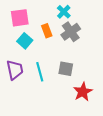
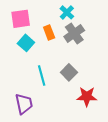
gray square: (66, 69) -> (69, 72), turned 35
purple trapezoid: (15, 70) -> (24, 104), moved
red star: (83, 92) -> (87, 96), turned 30

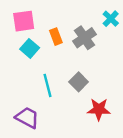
cyan cross: (67, 12) -> (111, 19), moved
purple trapezoid: (24, 104) -> (27, 118), turned -50

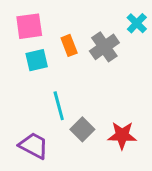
cyan square: (30, 48) -> (37, 60), turned 36
gray square: (79, 82) -> (82, 129), moved

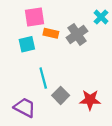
pink square: (29, 26) -> (34, 17), moved
orange rectangle: (69, 45) -> (51, 33), turned -56

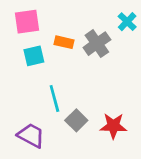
pink square: (34, 17) -> (27, 22), moved

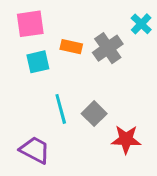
gray square: (76, 120) -> (94, 114), moved

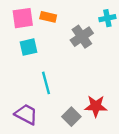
cyan cross: (141, 24) -> (107, 18), turned 35
orange rectangle: (71, 47) -> (48, 17), moved
gray square: (94, 114) -> (71, 117), moved

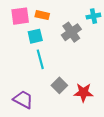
cyan square: (29, 47) -> (35, 36), moved
cyan line: (46, 83) -> (40, 59), moved
gray square: (71, 117) -> (59, 85), moved

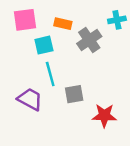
orange rectangle: (42, 15) -> (63, 24), moved
gray square: (59, 85) -> (74, 94), moved, turned 35
purple trapezoid: (23, 99) -> (30, 99), moved

